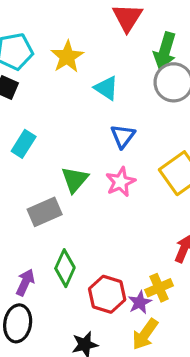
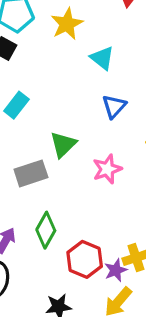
pink star: (121, 182) -> (107, 169), moved

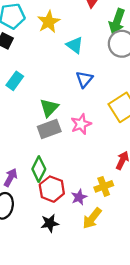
gray rectangle: (31, 173) -> (49, 129), moved
red hexagon: (85, 259) -> (52, 189), moved
purple star: (116, 270) -> (79, 197), moved

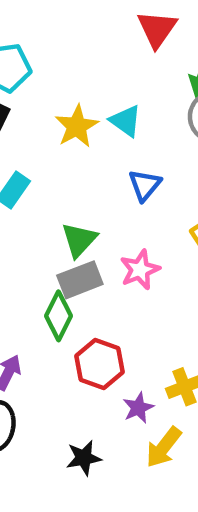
yellow star: (49, 22) -> (77, 126), moved
green diamond: (39, 169) -> (58, 316), moved
red hexagon: (52, 189) -> (100, 364), moved

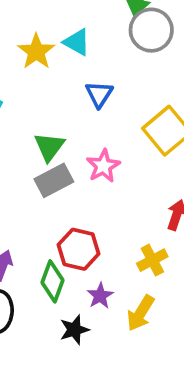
green diamond: (58, 316) -> (53, 281), moved
purple star: (138, 408) -> (100, 296), moved

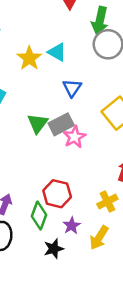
gray rectangle: (54, 180) -> (61, 124), moved

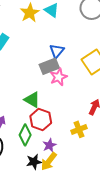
blue triangle: (72, 88) -> (57, 51), moved
green triangle: (38, 123) -> (32, 100), moved, turned -42
yellow arrow: (99, 238) -> (49, 161), moved

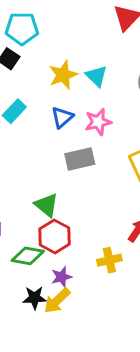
blue triangle: (57, 51) -> (62, 117), moved
pink star: (59, 77) -> (98, 122), moved
green diamond: (25, 135) -> (28, 256), turned 65

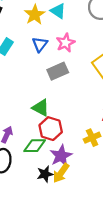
purple star: (62, 277) -> (61, 156), size x1.5

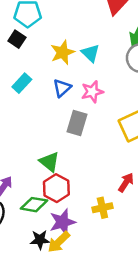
gray rectangle: (58, 71) -> (77, 123), turned -60

